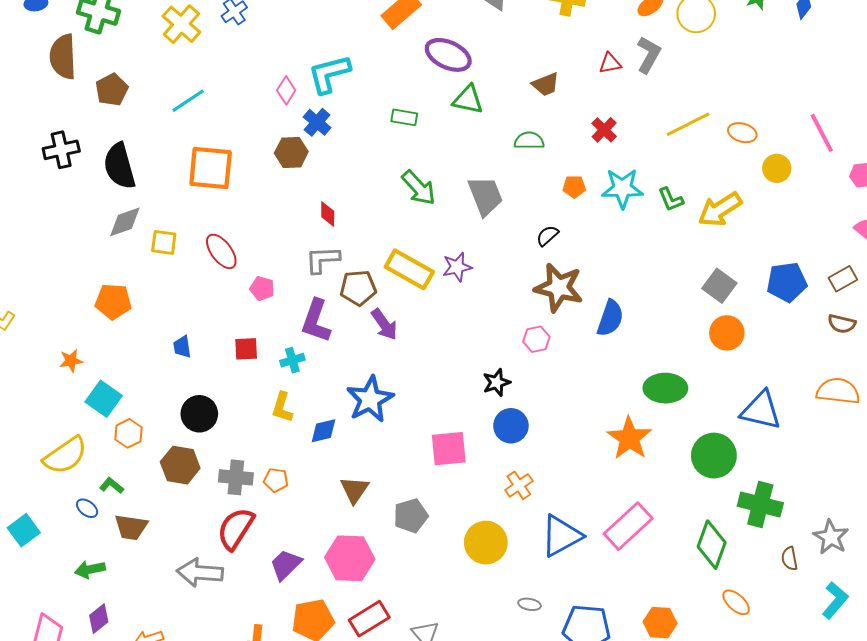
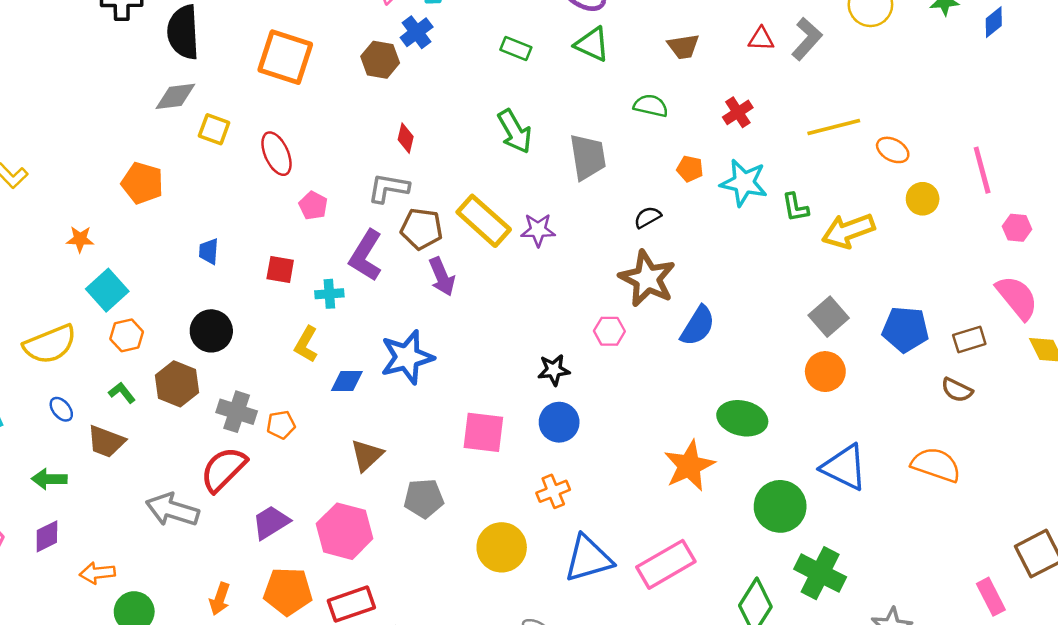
orange pentagon: (276, 480) -> (281, 425), turned -30
green L-shape: (112, 486) -> (122, 393), moved

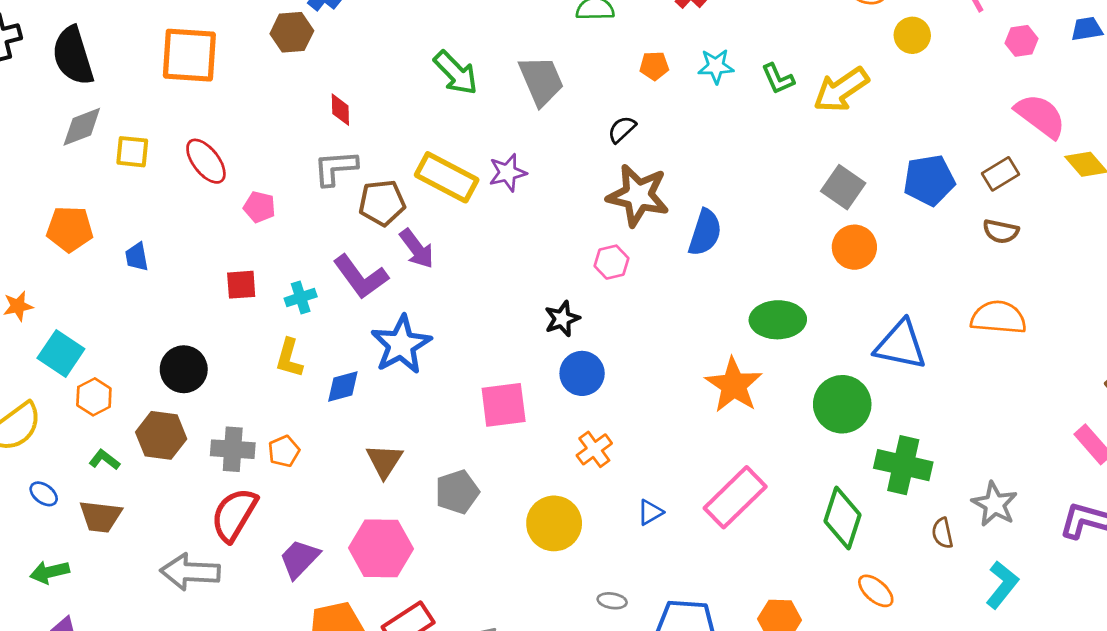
cyan star: (744, 183) -> (716, 66), size x0.7
blue trapezoid: (209, 251) -> (137, 257), moved
purple L-shape: (366, 255) -> (361, 277), moved, turned -54
blue triangle: (588, 559) -> (650, 512), size x0.5

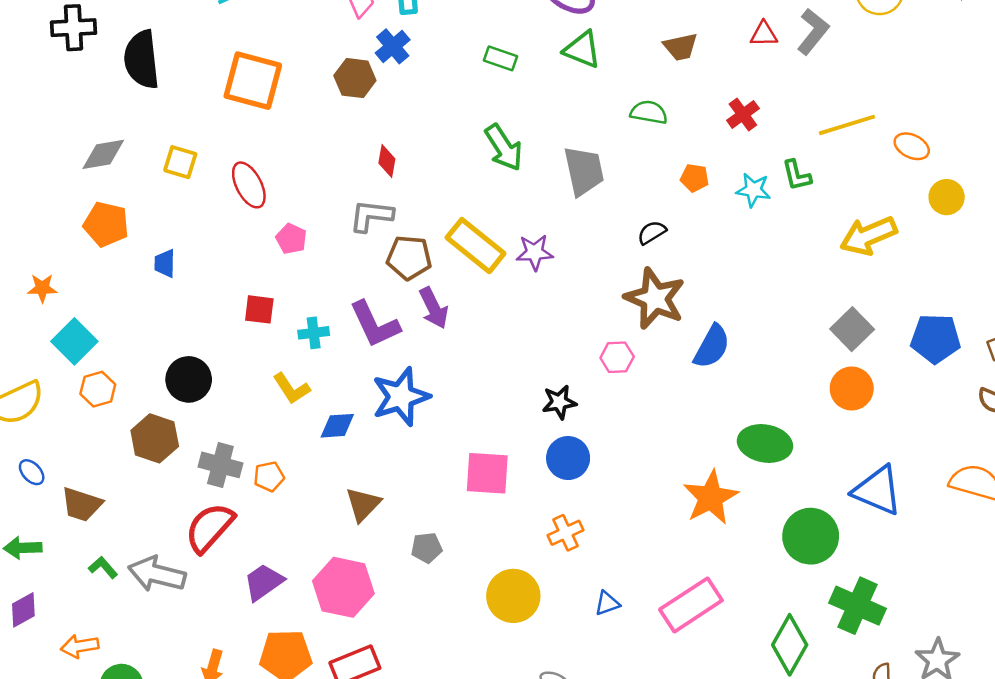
green L-shape: (778, 79) -> (797, 175), moved
gray diamond: (82, 127) -> (103, 154), moved
yellow L-shape: (289, 358) -> (291, 389), turned -60
green L-shape: (104, 460) -> (103, 567), moved
gray pentagon: (457, 492) -> (427, 548), size x0.7

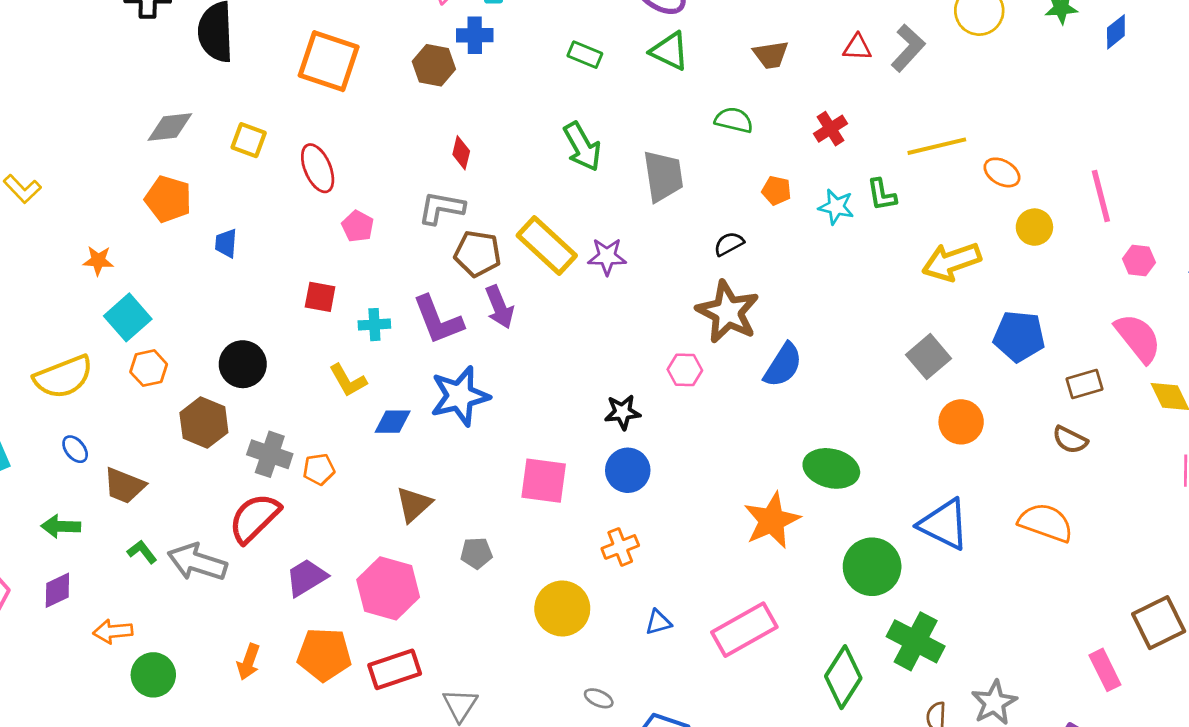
blue cross: (393, 46) -> (475, 35), turned 36
blue pentagon: (936, 339) -> (1019, 336), moved
orange circle: (852, 388) -> (961, 422), moved

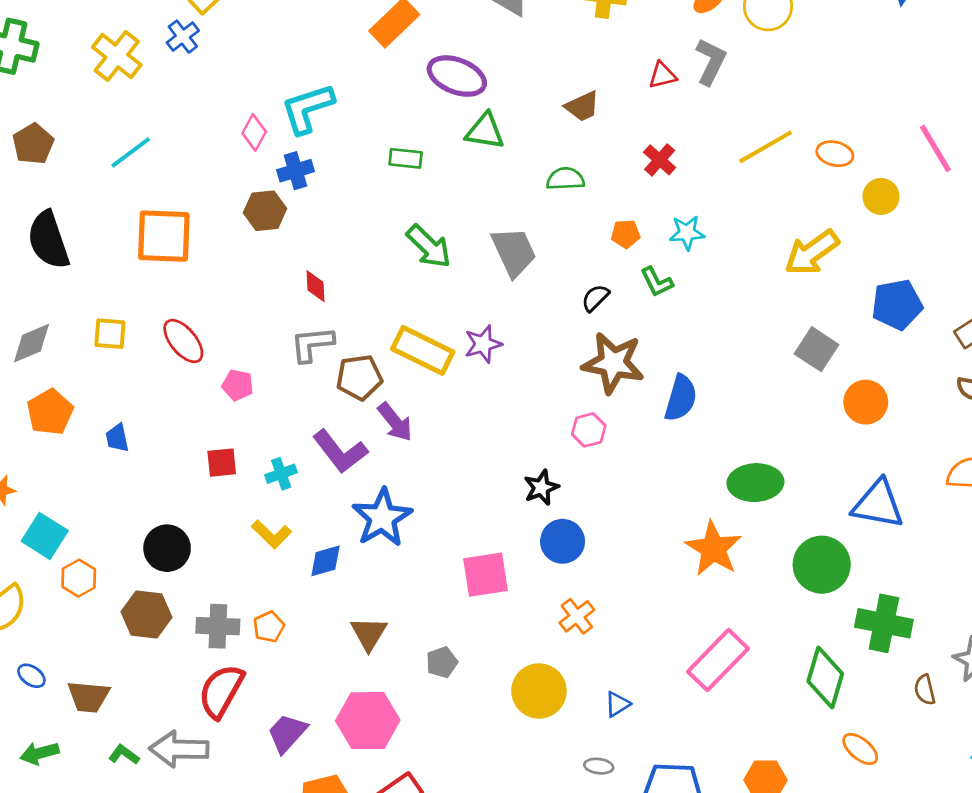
green L-shape: (882, 195) -> (657, 282), moved
orange pentagon: (168, 199) -> (50, 412), turned -30
blue triangle: (658, 622) -> (617, 704), moved

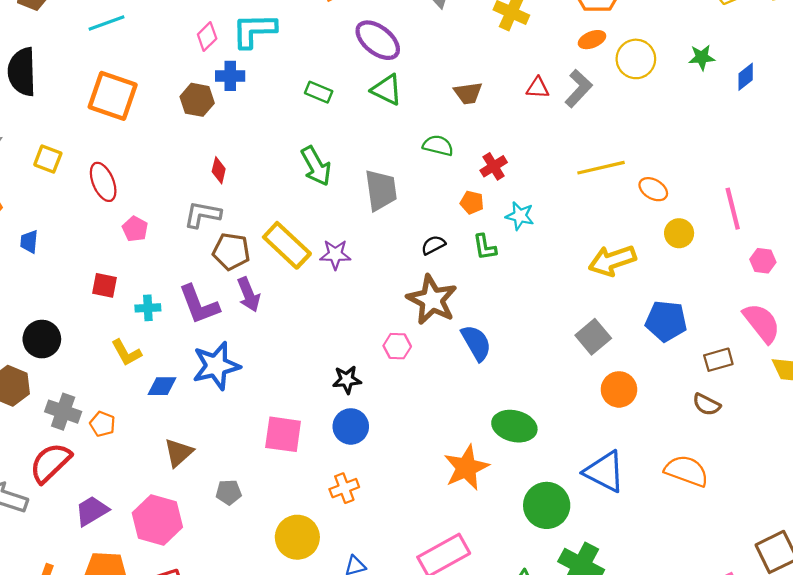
red cross: (660, 160) -> (494, 166), moved
blue semicircle: (681, 398) -> (476, 343), turned -63
orange pentagon: (269, 627) -> (102, 424), turned 30

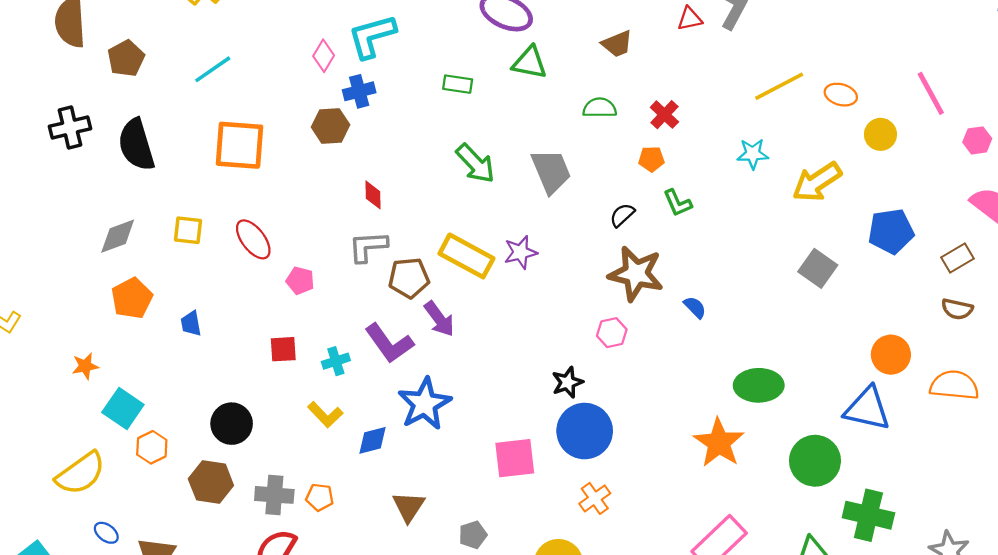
cyan star: (520, 216) -> (753, 154), moved
blue semicircle: (476, 343) -> (695, 307), size x0.6
orange circle: (619, 389) -> (891, 355), moved
blue circle: (351, 426) -> (585, 431), size x1.4

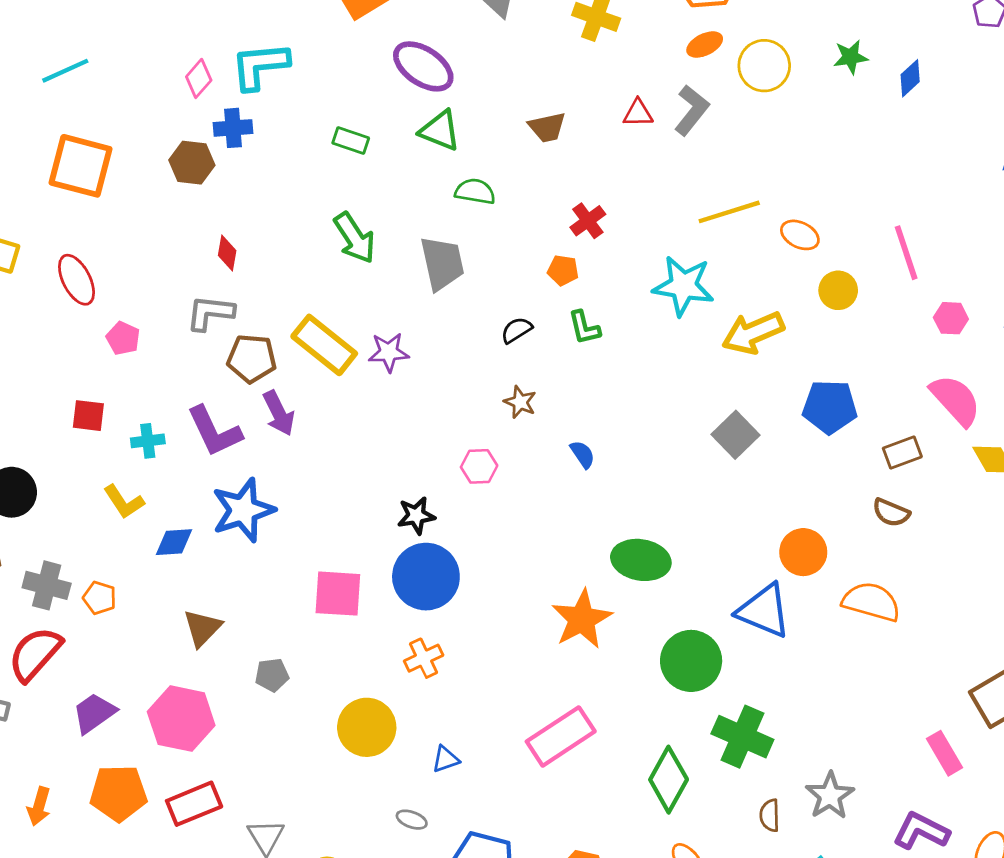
green semicircle: (600, 108) -> (475, 191), moved
cyan star: (753, 154) -> (683, 286), size x1.6
brown star: (636, 274) -> (520, 402), size x0.5

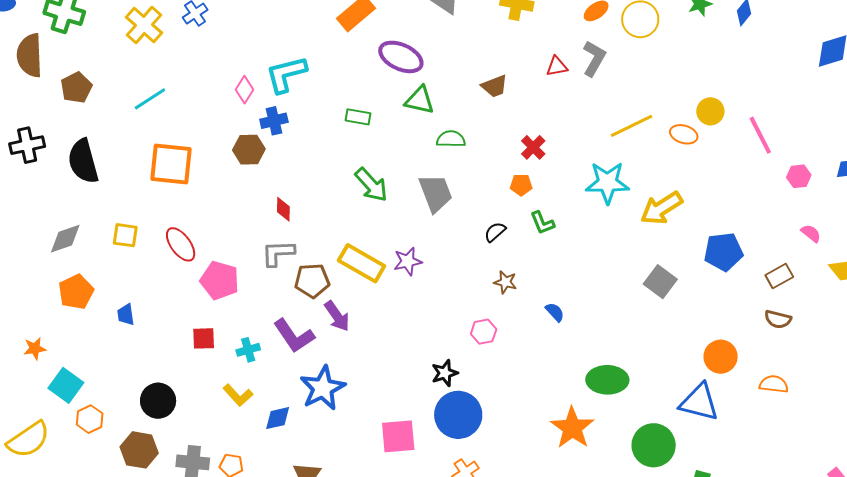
yellow circle: (838, 290) -> (710, 111), moved
pink pentagon: (123, 338) -> (220, 280), size x1.6
pink semicircle: (956, 400) -> (811, 233), size x0.5
orange semicircle: (871, 602) -> (774, 384), size x0.7

